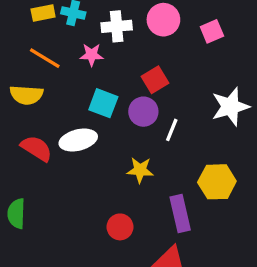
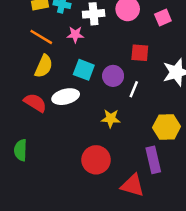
red square: (155, 80) -> (140, 53), moved, turned 36
yellow semicircle: (26, 95) -> (44, 66), moved, turned -70
purple rectangle: (180, 214) -> (153, 160), moved
red circle: (120, 227) -> (96, 160), size x1.5

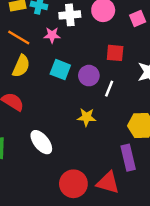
white ellipse: (66, 97) -> (41, 142), moved, turned 65
red circle: (96, 160) -> (73, 184), moved

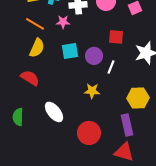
cyan square: (60, 70) -> (70, 51), turned -30
red triangle: (108, 183) -> (124, 152), moved
red circle: (73, 184) -> (89, 133), moved

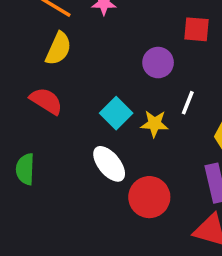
cyan square: (70, 51) -> (116, 113), moved, turned -36
white line: (111, 67) -> (188, 103), moved
white ellipse: (54, 112) -> (109, 164), moved

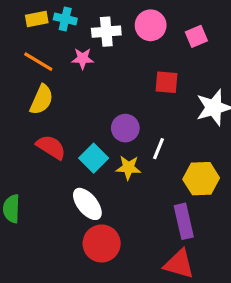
purple circle: (158, 63) -> (125, 128), moved
red semicircle: (46, 101) -> (51, 147), moved
red circle: (149, 197) -> (102, 243), moved

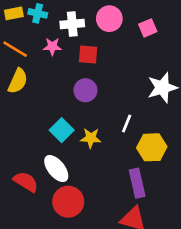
red square: (166, 82) -> (88, 54), moved
purple circle: (125, 128) -> (85, 90), moved
red semicircle: (51, 147) -> (26, 182), moved
white line: (159, 149) -> (127, 123), moved

